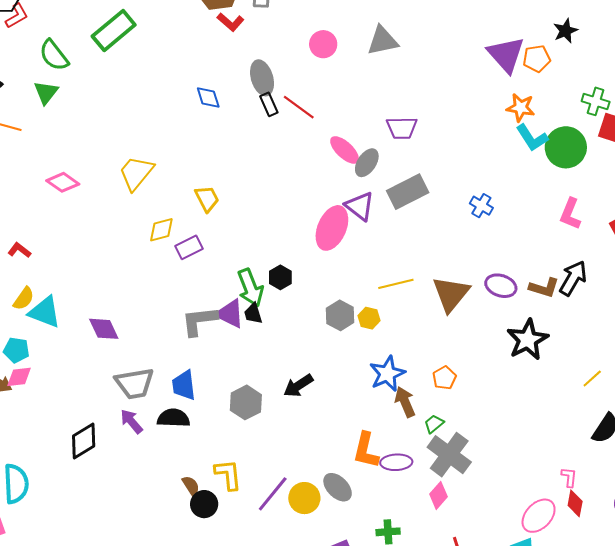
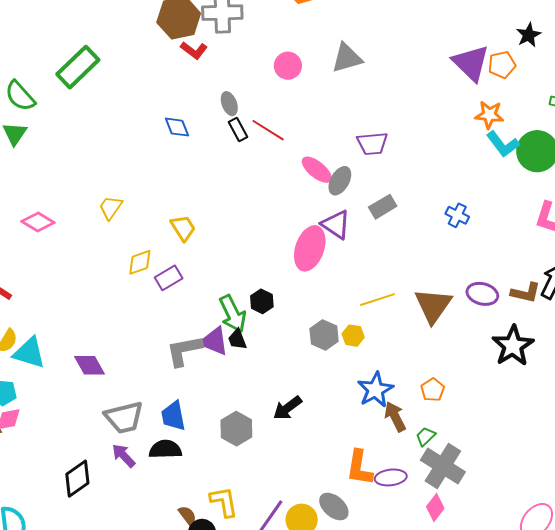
gray ellipse: (262, 78) -> (229, 104), size x0.7
yellow trapezoid: (136, 173) -> (111, 207), size x0.7
gray rectangle: (408, 192) -> (383, 207), size x0.7

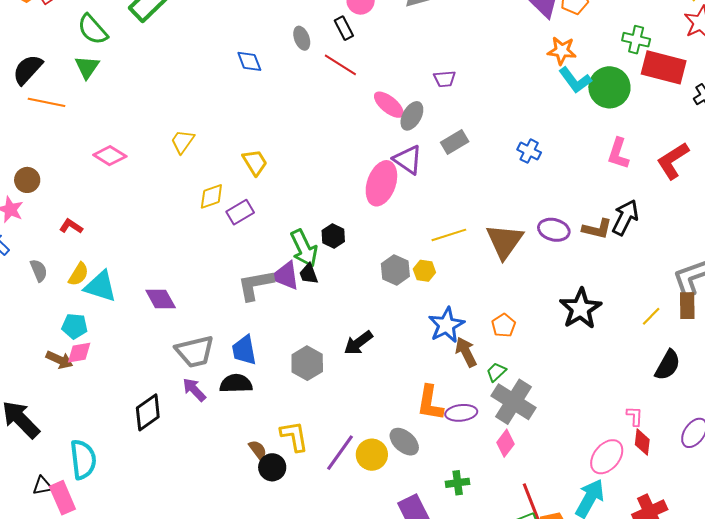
black rectangle: (238, 130) -> (344, 28), moved
purple trapezoid: (372, 143) -> (445, 79), size x0.7
black star: (513, 346) -> (581, 309), moved

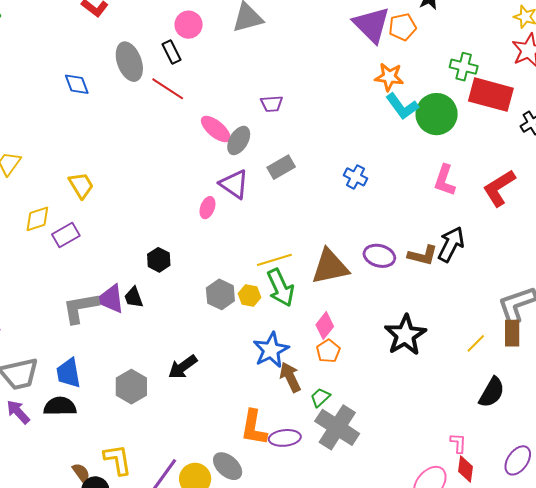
gray ellipse: (302, 38) -> (129, 62), size x1.6
pink ellipse: (381, 183) -> (207, 208), size x0.5
brown triangle: (505, 241) -> (330, 267), turned 42
green arrow: (304, 248) -> (281, 288), moved
pink diamond: (506, 443) -> (325, 326), moved

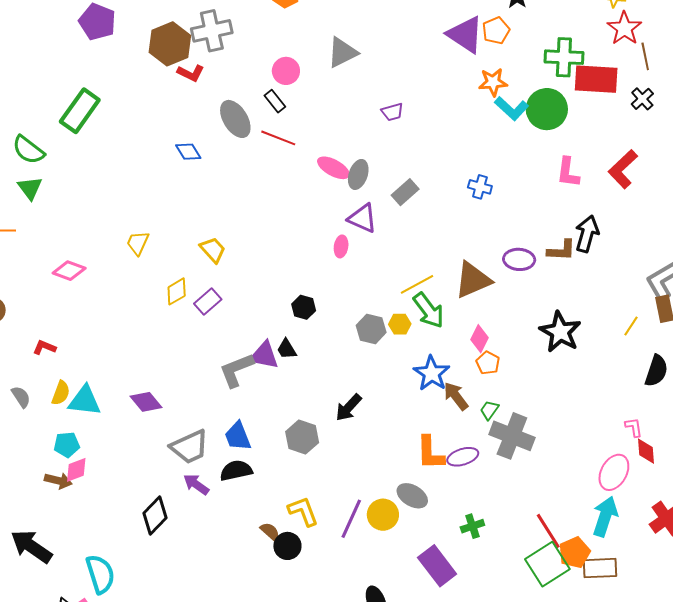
green cross: (464, 67) -> (564, 57), size x1.4
purple trapezoid: (272, 104) -> (392, 112), moved

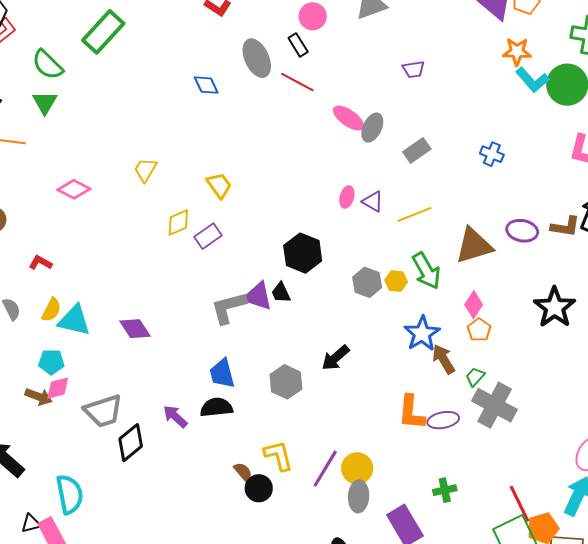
purple triangle: (362, 218) -> (373, 202), moved, size x0.7
yellow line: (417, 284) -> (415, 214), moved
black hexagon: (304, 307) -> (303, 253), size x1.6
gray trapezoid: (190, 447) -> (103, 411), moved
gray ellipse: (412, 496) -> (359, 496), moved, turned 56

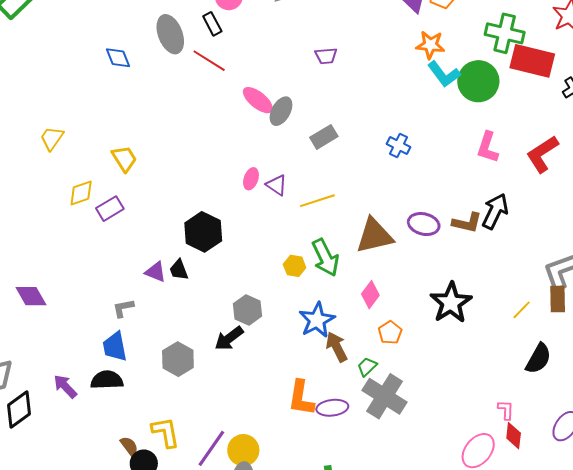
gray hexagon: (367, 282) -> (248, 310), moved
purple triangle: (258, 296) -> (156, 272), size x0.7
gray L-shape: (229, 308) -> (123, 308), moved, size x0.6
orange pentagon: (479, 330) -> (390, 332), moved

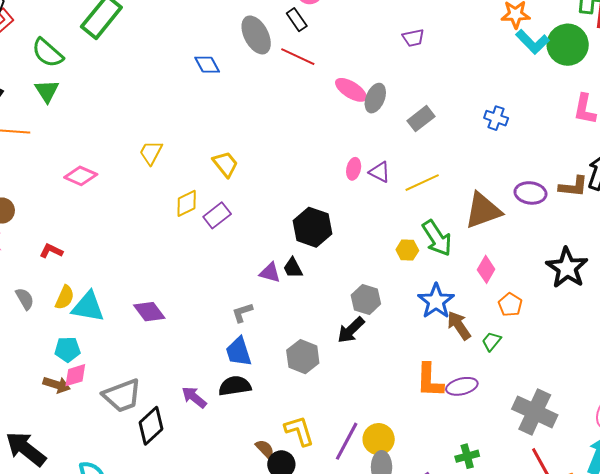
gray cross: (385, 396) -> (535, 412), moved

